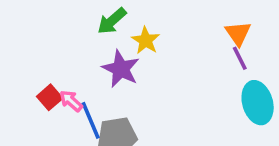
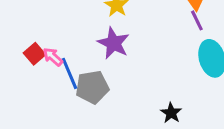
purple star: (121, 69) -> (113, 43), moved

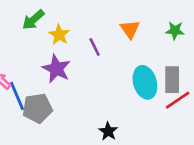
purple line: (197, 20) -> (95, 47), moved

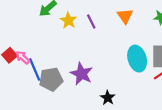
purple line: (95, 47) -> (91, 22), moved
purple star: (56, 69) -> (82, 74), moved

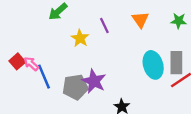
yellow star: (68, 20) -> (80, 38), moved
gray pentagon: (51, 79) -> (75, 87), moved

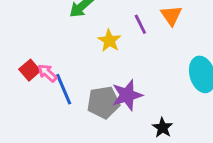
orange triangle: (140, 20) -> (171, 15), moved
purple star: (94, 81) -> (127, 95), turned 30

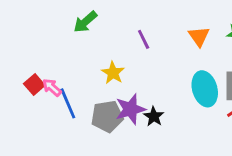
orange triangle: (171, 15) -> (199, 36), moved
yellow star: (109, 41) -> (113, 73), moved
black star: (162, 128) -> (154, 116), moved

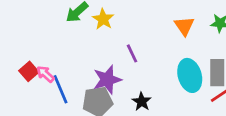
purple line: (144, 39) -> (132, 53), moved
yellow star: (113, 73) -> (103, 19), moved
purple star: (130, 109) -> (107, 80), moved

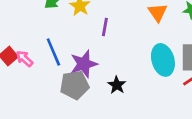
purple line: (132, 53) -> (105, 27), moved, turned 36
blue line: (60, 89) -> (53, 52), moved

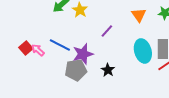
purple line: (105, 27) -> (107, 31), moved, turned 32
blue line: (53, 52) -> (60, 45), turned -40

